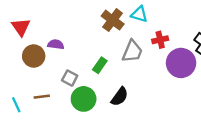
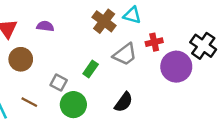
purple semicircle: (56, 44) -> (45, 26), moved
gray trapezoid: (132, 51) -> (125, 54), turned 30
brown line: (42, 97) -> (29, 102), turned 35
black semicircle: (120, 97) -> (124, 102), moved

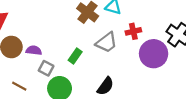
purple semicircle: (45, 26) -> (34, 50), moved

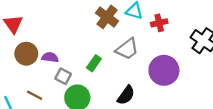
red cross: (133, 31) -> (159, 23), moved
purple circle: (154, 54) -> (164, 70), moved

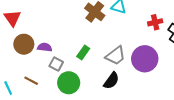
red cross: (159, 23) -> (155, 22), moved
gray trapezoid: (127, 49) -> (116, 56), moved

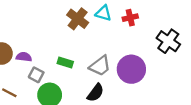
red cross: (155, 22) -> (130, 18), moved
green rectangle: (83, 53) -> (65, 62), turned 72

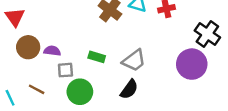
purple circle: (131, 69) -> (192, 64), moved
gray square: (36, 75) -> (65, 70), turned -32

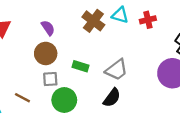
brown circle: (28, 47) -> (46, 53), moved
purple semicircle: (52, 51) -> (48, 28), moved, turned 49

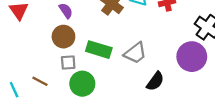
green rectangle: (81, 66) -> (99, 50), size x1.5
black semicircle: (112, 98) -> (155, 81), moved

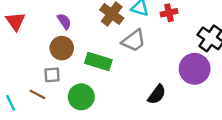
gray trapezoid: (135, 53) -> (134, 41), moved
gray square: (68, 62) -> (52, 75), moved

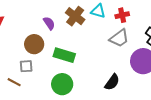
purple semicircle: (64, 21) -> (49, 23), moved
gray trapezoid: (134, 41) -> (119, 38), moved
green circle: (81, 97) -> (62, 84), moved

